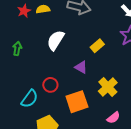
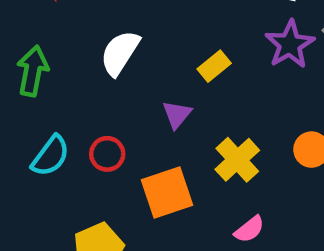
green arrow: (17, 49) -> (33, 71), size x1.5
purple triangle: (81, 67) -> (177, 114), turned 40
cyan semicircle: (30, 99) -> (51, 156), moved

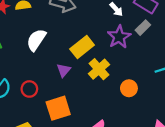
yellow rectangle: (214, 66) -> (82, 47), size x1.5
yellow cross: (237, 160) -> (99, 69), moved

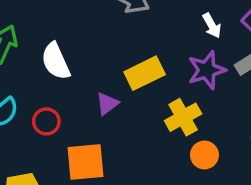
white semicircle: (36, 40) -> (56, 61), moved, turned -70
yellow cross: (99, 69) -> (183, 117), moved

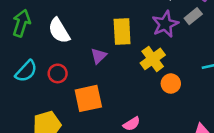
yellow rectangle: (145, 73) -> (122, 31), turned -60

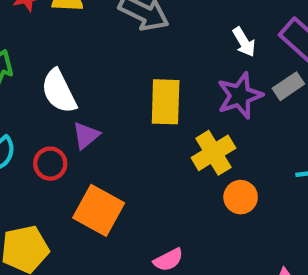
purple triangle: (99, 56) -> (86, 135), moved
orange square: (88, 98) -> (99, 210), turned 36

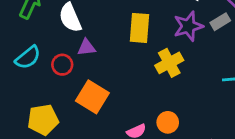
purple triangle: (86, 135) -> (86, 47), turned 30
orange circle: (241, 197) -> (168, 122), moved

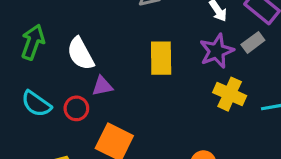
cyan semicircle: (28, 57) -> (36, 104), turned 80
yellow cross: (169, 63) -> (230, 94), moved, turned -32

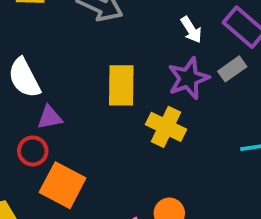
yellow cross: (230, 94) -> (166, 127), moved
red circle: (76, 108) -> (33, 151), moved

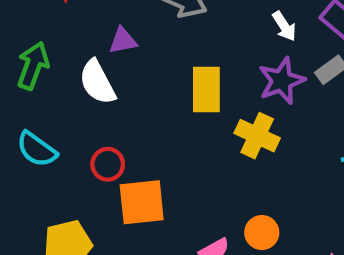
purple triangle: (50, 117) -> (123, 41), moved
orange square: (63, 185) -> (142, 202), turned -33

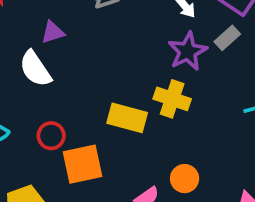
yellow rectangle: (206, 90) -> (127, 118), moved, turned -69

